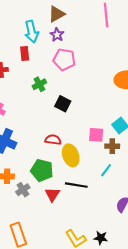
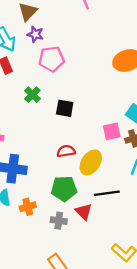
yellow ellipse: (71, 155) -> (91, 162), turned 70
gray cross: (23, 190) -> (59, 221), moved, turned -32

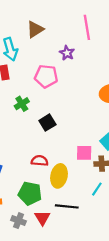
purple star: (35, 34) -> (67, 53), moved
black square: (65, 108) -> (47, 123), turned 35
yellow ellipse: (91, 162) -> (59, 176), turned -35

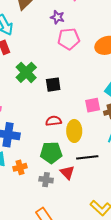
pink pentagon: (46, 76) -> (69, 39), moved
green cross: (22, 104) -> (26, 72), size x1.5
black square: (47, 123) -> (53, 85), turned 35

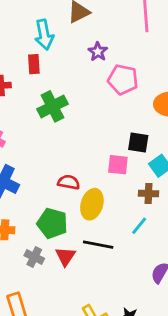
purple star: (57, 17) -> (98, 52), moved
black square: (53, 85) -> (138, 143), moved
pink square: (93, 105) -> (118, 165), moved

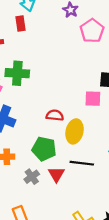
pink pentagon: (123, 80) -> (92, 31), turned 30
green cross: (53, 106) -> (17, 73), moved, turned 35
gray cross: (34, 257) -> (32, 177), turned 32

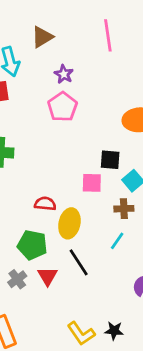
pink pentagon: (92, 31) -> (62, 107), moved
black line: (82, 163) -> (79, 262), turned 50

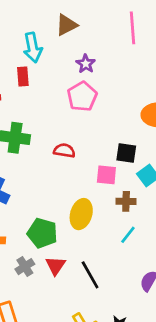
red semicircle: (45, 204) -> (64, 151), moved
brown cross: (124, 209) -> (126, 201), moved
black line: (79, 262) -> (90, 275), moved

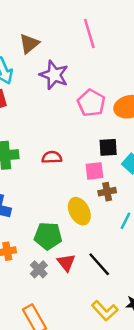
purple star: (86, 64) -> (54, 75), size x1.6
pink pentagon: (82, 96) -> (91, 103), moved
brown cross: (126, 201) -> (107, 192), moved
yellow ellipse: (81, 214) -> (79, 211), turned -32

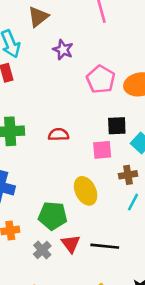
purple star: (54, 75) -> (63, 50), size x0.7
brown cross: (107, 192) -> (128, 175), moved
black line: (99, 264) -> (105, 246), turned -44

